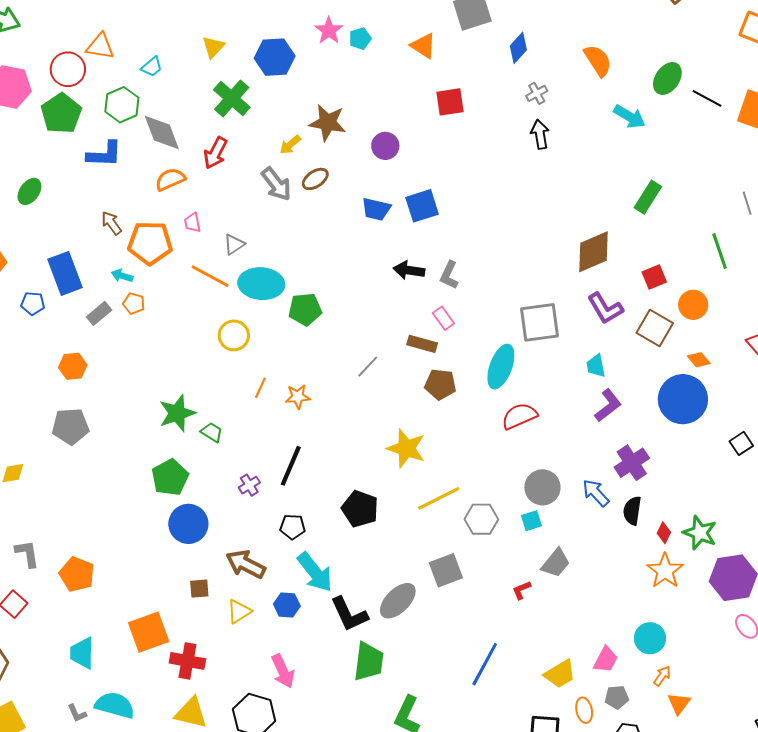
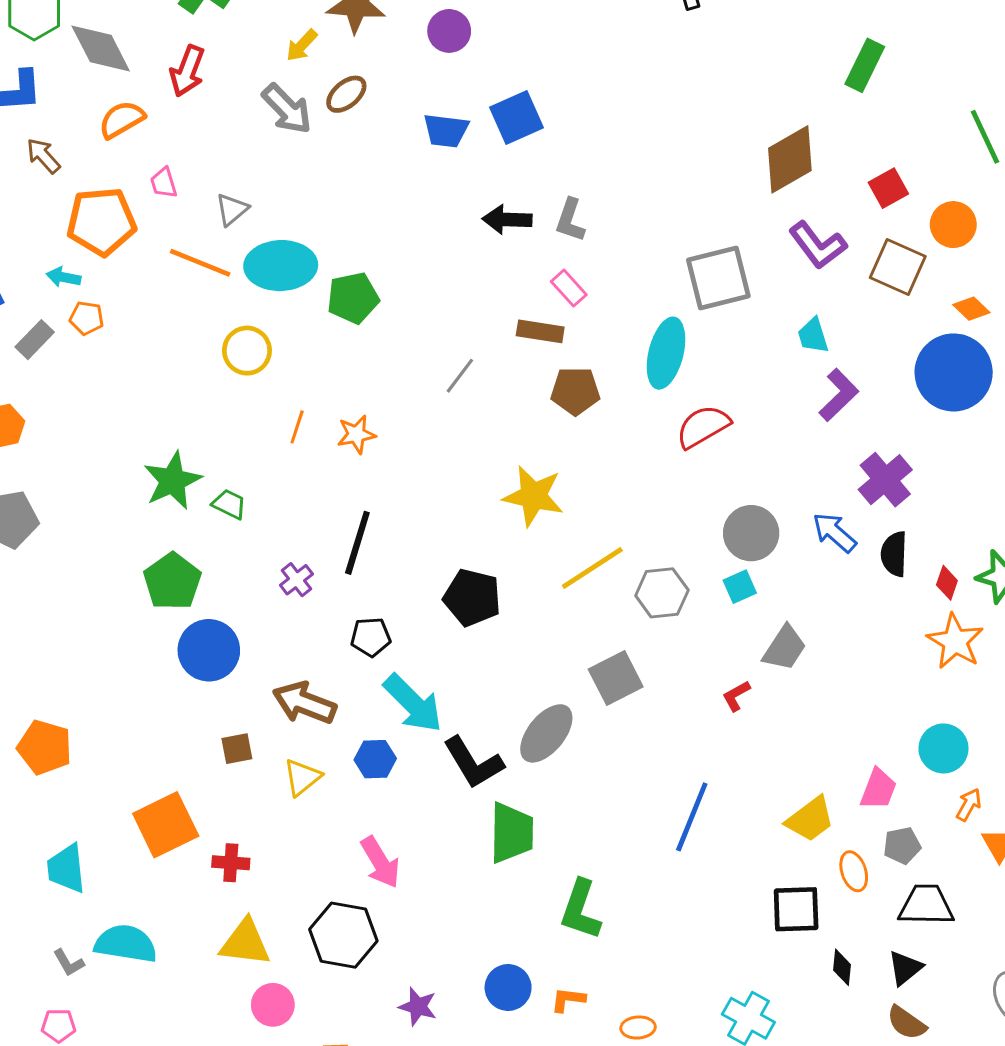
brown arrow: (111, 223) -> (43, 156), moved
red cross: (187, 661) -> (231, 863), size x0.7

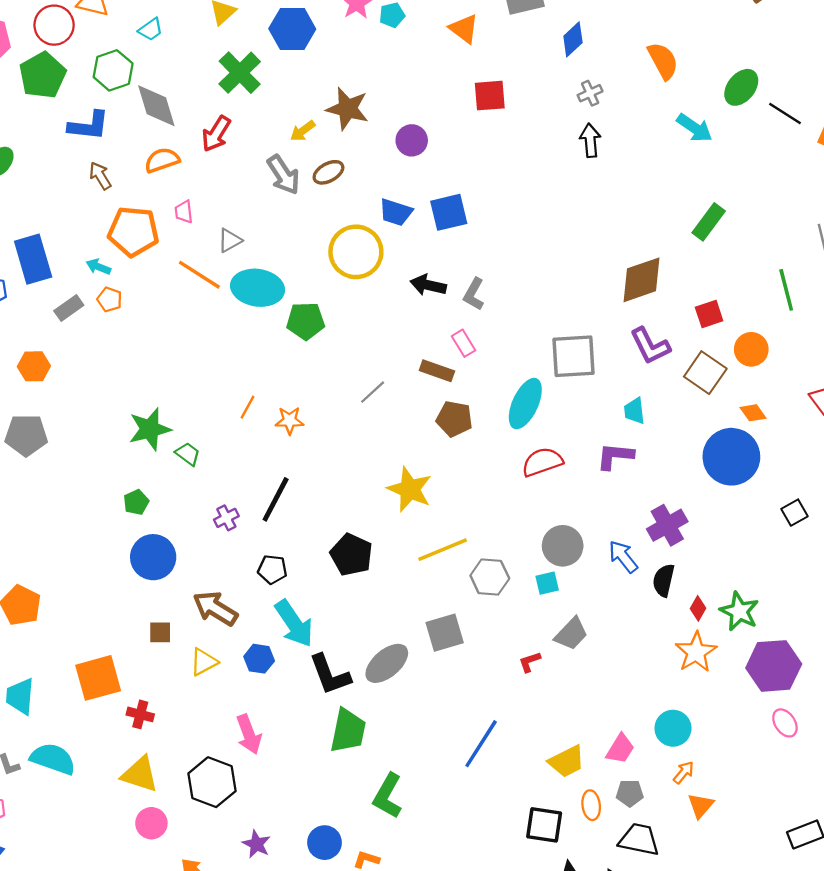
yellow circle: (247, 351) -> (356, 252), moved, size x1.5
purple L-shape: (839, 395) -> (615, 456), moved, turned -141
green pentagon: (172, 581) -> (136, 502), size x0.6

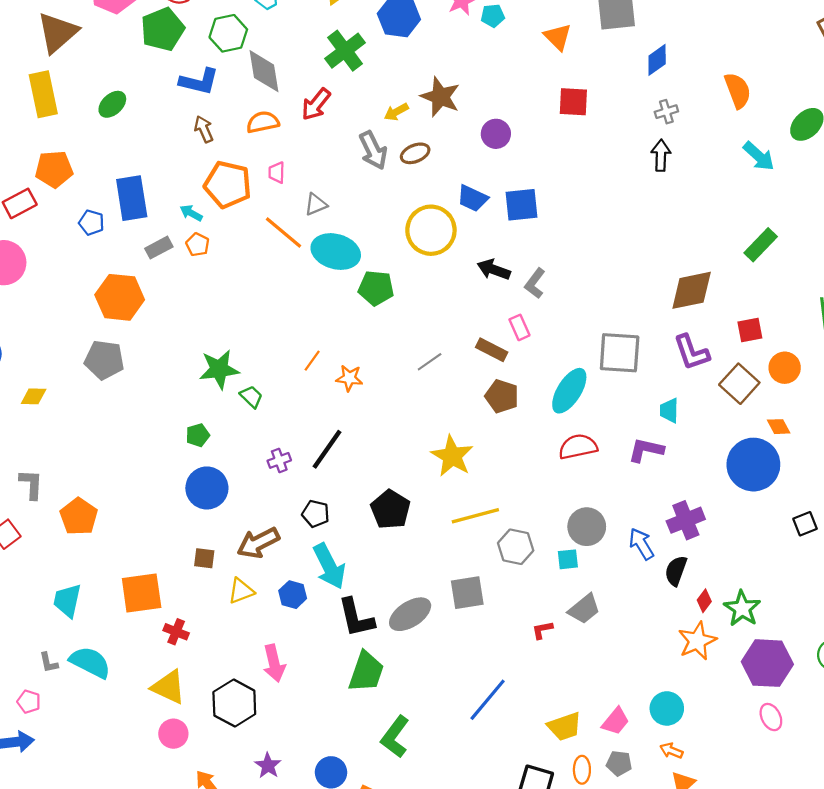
orange hexagon: (34, 366) -> (120, 297), size x1.6
brown arrow: (215, 608) -> (258, 543), turned -66
orange arrow: (684, 772) -> (671, 751), turned -115

